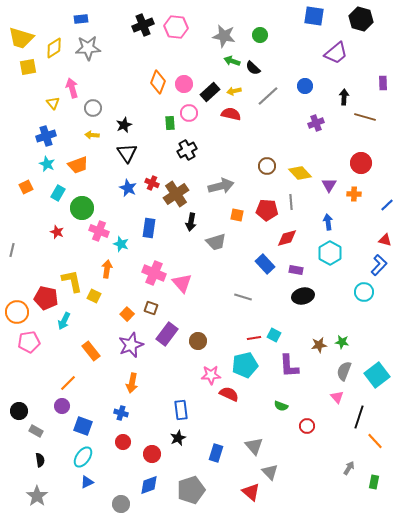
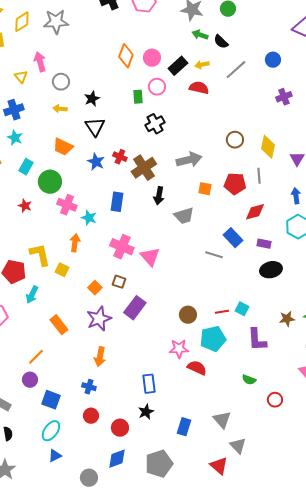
orange trapezoid: (78, 165) -> (63, 147), moved, turned 45
yellow diamond: (300, 173) -> (268, 147), turned 55
gray line: (243, 297) -> (214, 255), moved
brown circle: (198, 341) -> (188, 315), moved

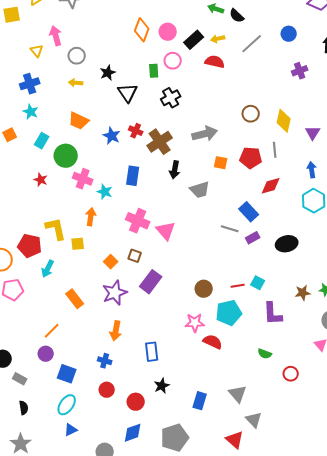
black triangle: (95, 127) -> (128, 93), moved
purple rectangle: (264, 244) -> (253, 238), moved, turned -40
yellow square: (62, 270) -> (78, 244), turned -32
blue rectangle: (149, 384) -> (152, 352), moved

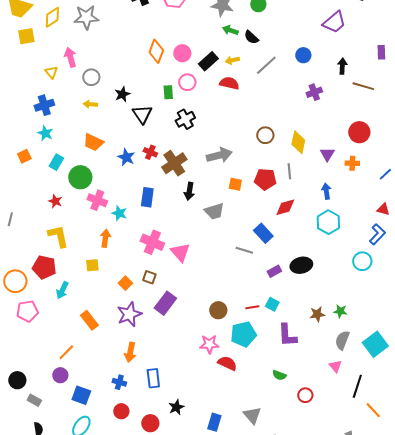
yellow L-shape: (56, 229) -> (58, 236), moved
purple rectangle: (253, 238) -> (274, 271), moved
blue rectangle: (152, 352) -> (153, 378), moved

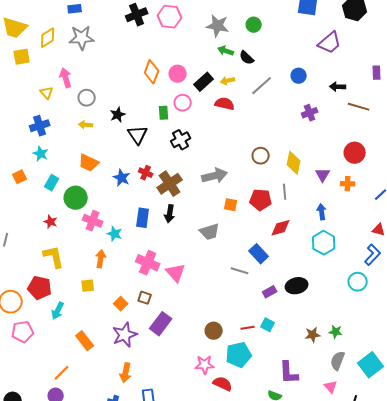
black arrow: (342, 66) -> (338, 87), turned -91
black arrow: (189, 191) -> (170, 214), moved
purple L-shape: (287, 335) -> (289, 373), moved

